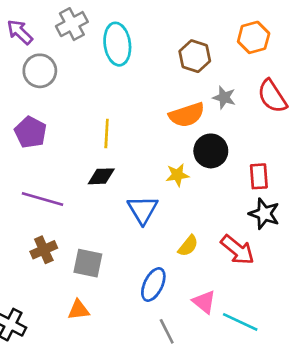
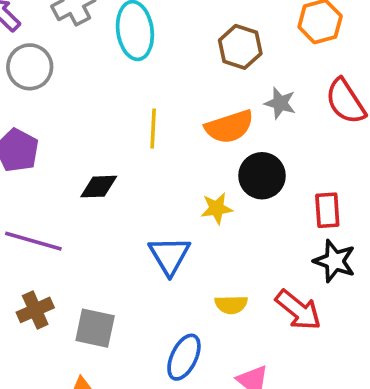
yellow line: (107, 134) -> (153, 129), moved
black diamond: (101, 176) -> (99, 187), moved
yellow semicircle: (188, 246) -> (231, 305), turned 50

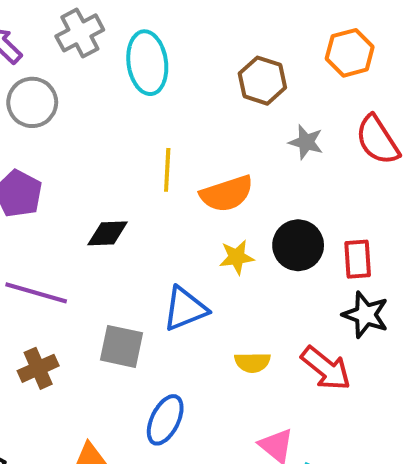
orange semicircle: (229, 127) -> (227, 194), moved
black circle: (262, 176) -> (298, 245), moved
blue triangle: (169, 256) -> (185, 309), turned 39
gray square: (95, 328) -> (121, 346), moved
blue ellipse: (184, 357) -> (165, 420), moved

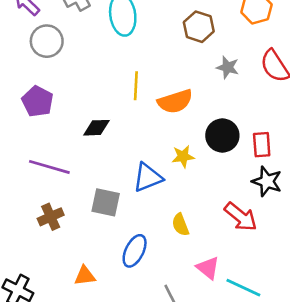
yellow star: (237, 257) -> (183, 156), moved
yellow semicircle: (252, 362) -> (180, 225), moved, turned 70

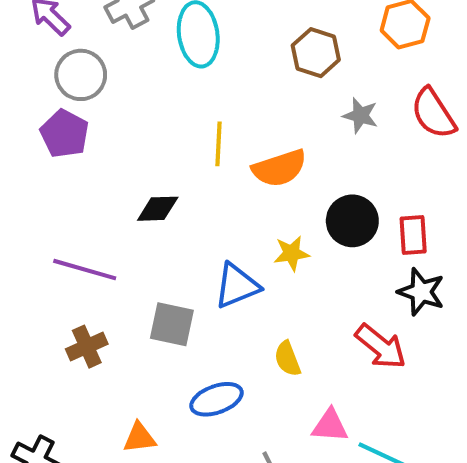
purple pentagon: (38, 101) -> (64, 134), moved
blue ellipse: (135, 251) -> (216, 399), turned 44
pink triangle: (208, 268) -> (330, 426), turned -35

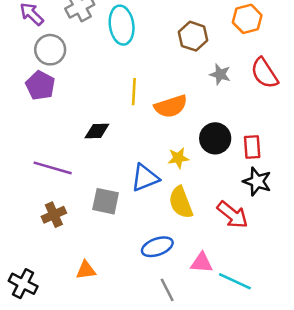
yellow semicircle: (287, 359) -> (181, 202), moved, size x1.5
blue ellipse: (216, 399) -> (157, 247), moved

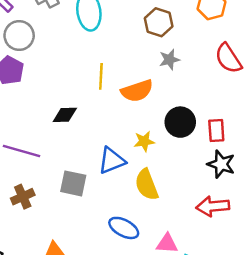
gray star: (220, 74) -> (169, 60), moved, turned -30
red arrow: (232, 215) -> (213, 206), moved, turned 136
blue ellipse: (157, 247) -> (124, 228), turned 48

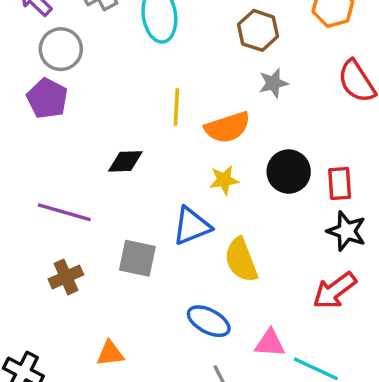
yellow star: (144, 141) -> (224, 180), moved
red arrow: (213, 206) -> (335, 291), turned -32

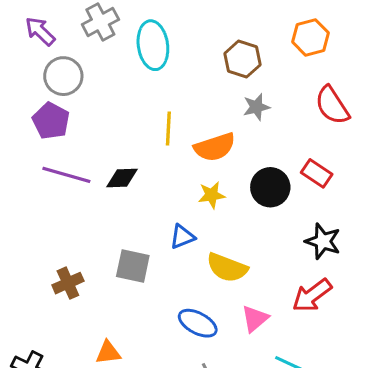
red rectangle: (340, 183) -> (317, 173), moved, turned -52
purple line: (64, 212) -> (66, 175), moved
blue triangle: (192, 226) -> (182, 237), size x0.7
yellow semicircle: (241, 260) -> (227, 268), turned -48
pink triangle: (270, 343) -> (255, 319), moved, turned -44

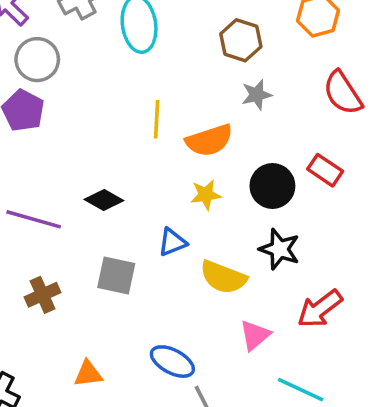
purple line: (66, 175) -> (34, 219), moved
black diamond: (122, 178) -> (104, 200), moved, turned 32
black star: (323, 241) -> (279, 249), moved
blue ellipse: (198, 323) -> (172, 362), moved

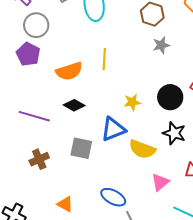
orange semicircle: (209, 140) -> (69, 71), moved
blue triangle: (172, 242) -> (113, 129), size x1.5
orange triangle: (88, 374) -> (65, 204), turned 36

